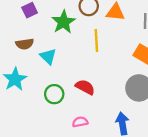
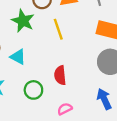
red semicircle: (85, 87) -> (60, 75), turned -108

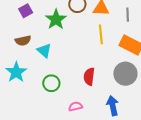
yellow line: (58, 29) -> (101, 34), moved
red semicircle: (60, 75) -> (89, 77), moved

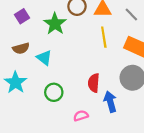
gray line: (128, 15) -> (131, 14), turned -40
blue arrow: (113, 106) -> (110, 102), moved

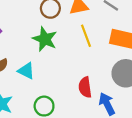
green star: (55, 24) -> (45, 39), moved

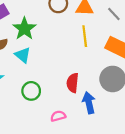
green star: (45, 39) -> (24, 29), moved

